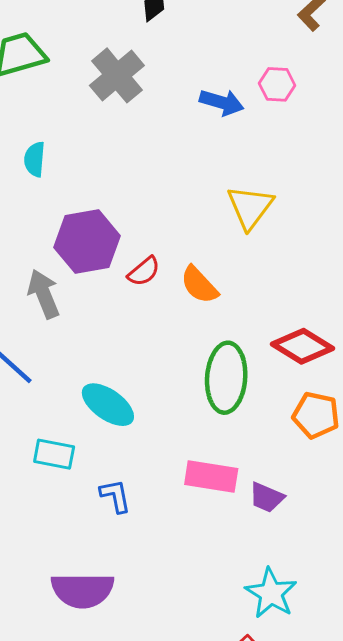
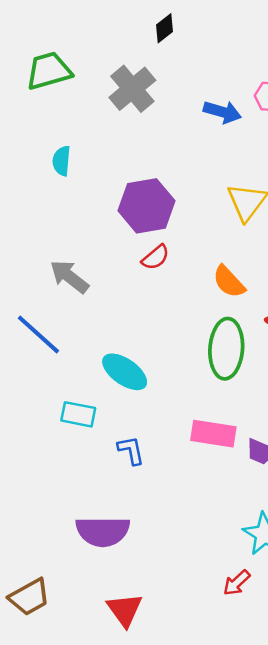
purple hexagon: (87, 242) -> (146, 206), moved
orange semicircle: (199, 285) -> (229, 282), moved
gray arrow: (44, 294) -> (69, 277), turned -30

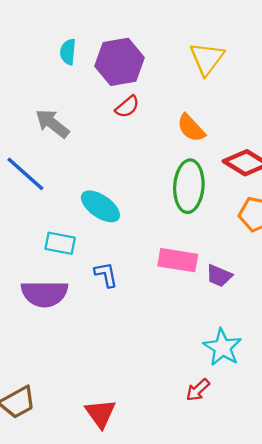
cyan semicircle: (62, 161) -> (68, 52), moved
purple semicircle: (103, 531) -> (44, 294), moved

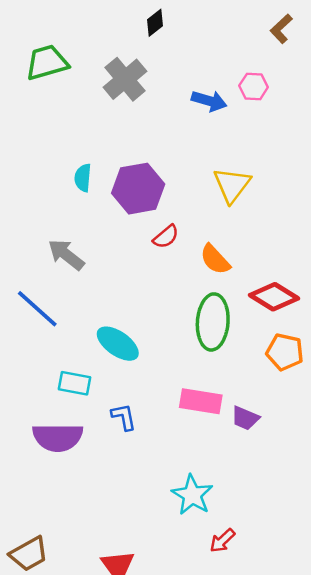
red semicircle: (127, 107) -> (166, 237), moved
cyan star: (222, 347) -> (192, 495), moved

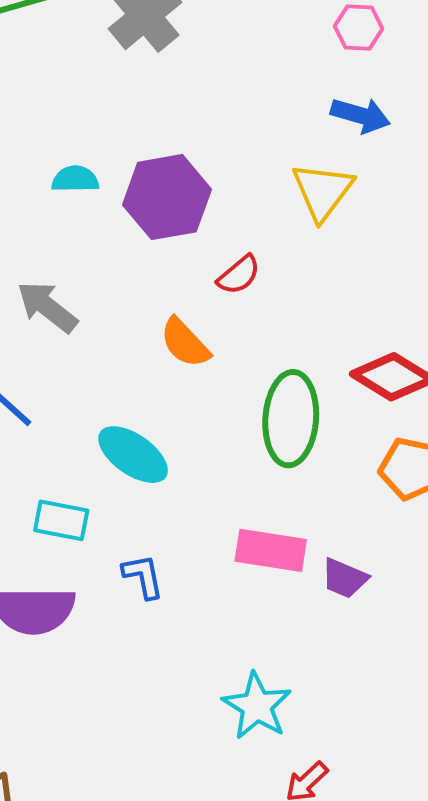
blue arrow: (209, 101) -> (361, 115), moved
cyan semicircle: (83, 178) -> (75, 179), turned 84
red semicircle: (166, 237) -> (239, 275), moved
orange semicircle: (215, 259) -> (185, 343), moved

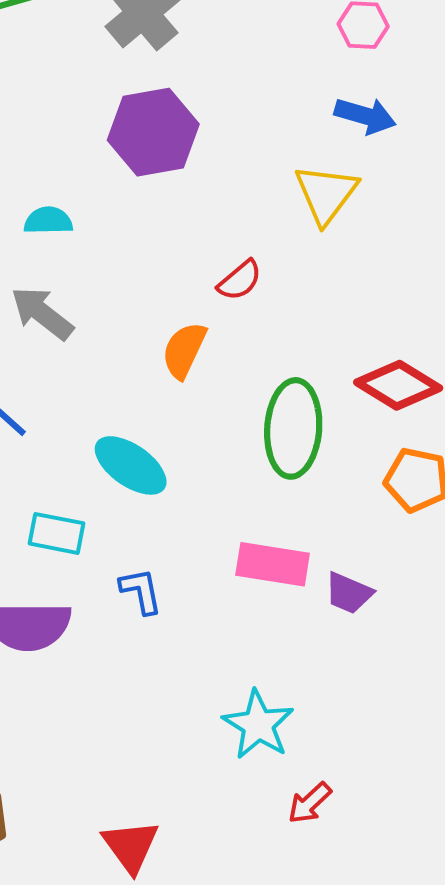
cyan semicircle: (75, 179) -> (48, 221), moved
purple hexagon: (167, 197) -> (153, 132), moved
orange semicircle: (185, 343) -> (184, 350), turned 68

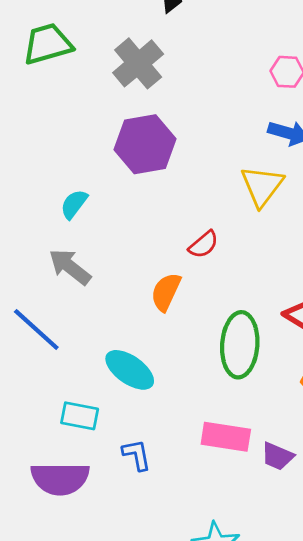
cyan semicircle: (48, 221) -> (74, 204), turned -52

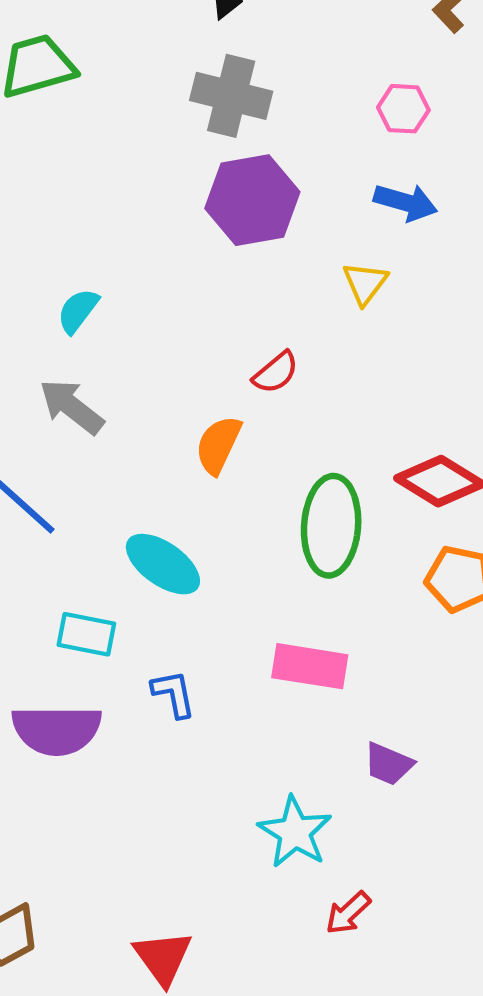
gray cross: (138, 63) -> (231, 96), moved, turned -36
purple hexagon: (145, 144) -> (252, 200), moved
yellow triangle: (262, 186) -> (365, 283), size x0.7
purple trapezoid: (277, 456) -> (389, 764), moved

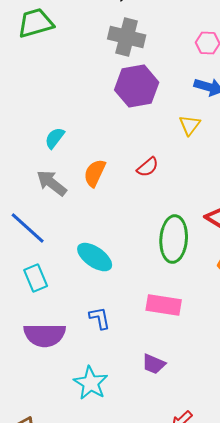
orange semicircle: (218, 445) -> (95, 173), moved
cyan rectangle: (86, 634) -> (36, 278), moved, turned 56
purple trapezoid: (389, 764) -> (154, 364), moved
cyan star: (295, 832) -> (91, 383), moved

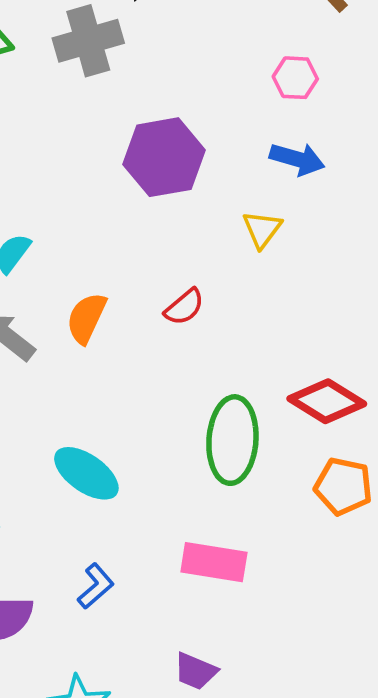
gray cross: (127, 37) -> (88, 41), moved, turned -30
blue L-shape: (100, 318) -> (96, 586), turned 60

